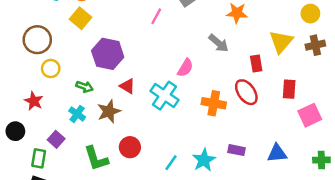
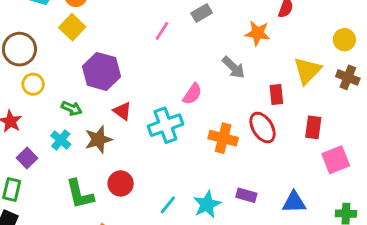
brown cross: (315, 45) -> (348, 77), turned 30
cyan cross: (164, 96) -> (165, 125), turned 32
purple square: (56, 139) -> (27, 158), moved

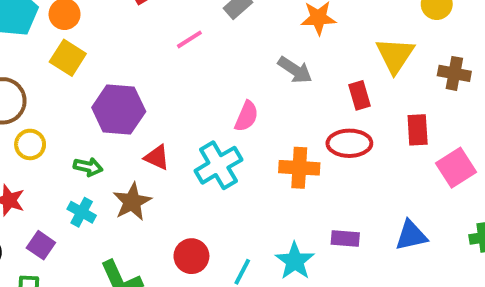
pink line: (162, 31) -> (189, 39), turned 36
brown cross: (348, 77) -> (454, 73), moved
red ellipse: (263, 128) -> (349, 143), turned -48
red circle: (121, 183) -> (191, 256), moved

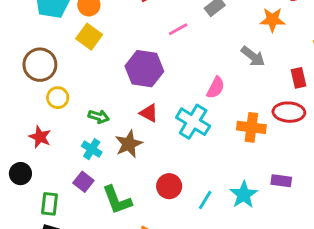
purple hexagon: (119, 110) -> (144, 69), moved
cyan cross: (218, 165) -> (193, 122), turned -32
purple square: (41, 245) -> (83, 182), moved

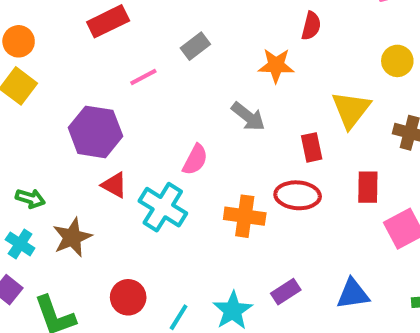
red triangle: (149, 113) -> (114, 185), moved
purple rectangle: (281, 181) -> (286, 292), turned -42

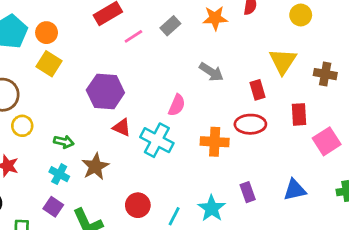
yellow circle: (397, 61) -> (301, 15), moved
orange star: (276, 65) -> (215, 18), moved
pink line: (143, 77) -> (133, 36), moved
purple rectangle: (286, 292) -> (248, 192), turned -72

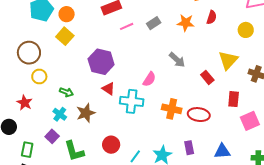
red rectangle: (257, 90) -> (207, 77), turned -32
red ellipse: (250, 124) -> (199, 115), moved
cyan cross: (157, 140) -> (132, 101), turned -30

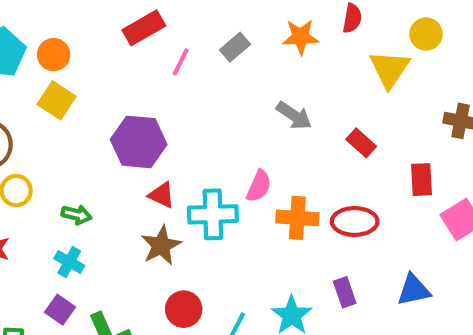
pink line: (127, 26) -> (181, 62), turned -32
yellow triangle: (228, 60) -> (390, 69), moved
pink semicircle: (149, 79) -> (259, 186), moved
brown star: (86, 113) -> (161, 245), moved

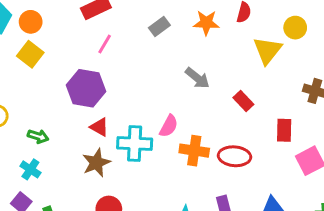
pink line: (181, 62) -> (105, 44), moved

